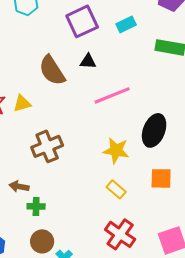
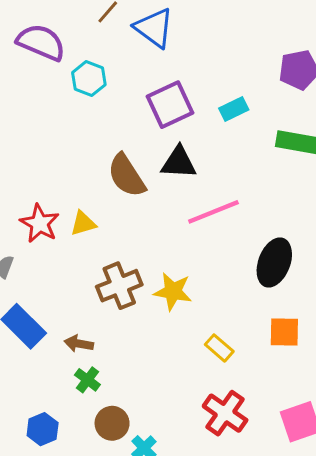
black triangle: (88, 61) -> (179, 163), size x1.5
yellow star: (116, 150) -> (173, 291), moved
green cross: (36, 206) -> (87, 380), moved, turned 36

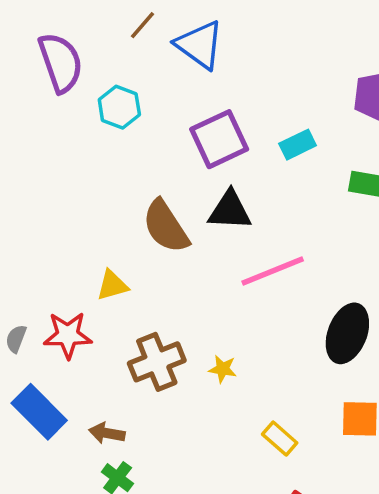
purple semicircle: (41, 42) -> (61, 63), turned 48
red star: (40, 223) -> (68, 335), moved, turned -30
yellow star: (173, 291) -> (223, 369), size x0.6

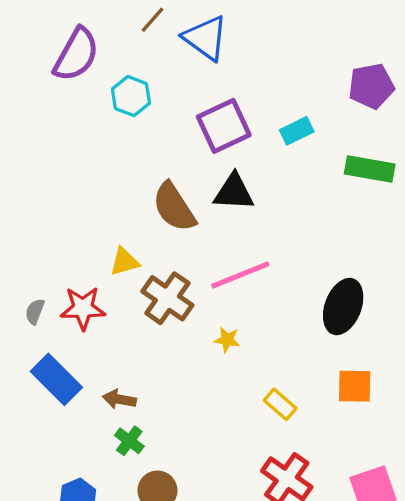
purple semicircle: (61, 63) -> (76, 55), turned 48
pink line: (273, 271) -> (240, 275), moved
brown cross: (157, 362) -> (167, 298), moved, turned -33

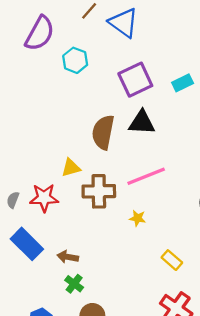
brown semicircle: (174, 207) -> (103, 132), turned 44
brown cross: (167, 298) -> (99, 191), turned -36

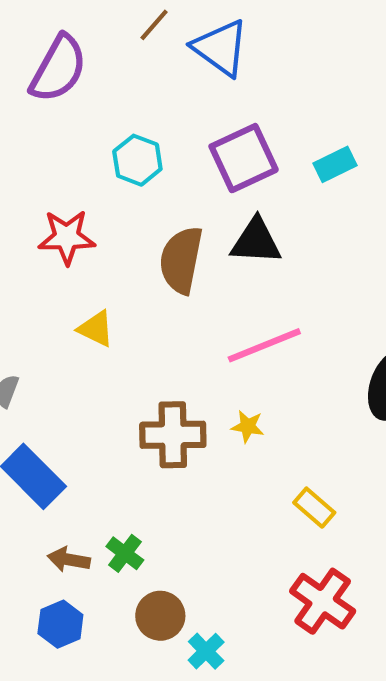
cyan hexagon: (75, 60) -> (137, 160), moved
yellow triangle: (71, 168) -> (96, 329), moved, turned 42
brown cross: (99, 191) -> (173, 435), moved
red star: (44, 198) -> (67, 237), moved
brown arrow: (68, 257) -> (69, 560), moved

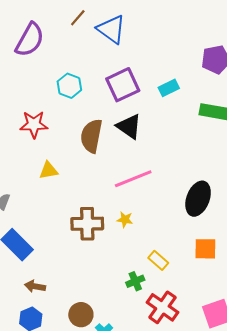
black triangle: (256, 241) -> (129, 126), turned 32
yellow triangle: (96, 329) -> (49, 170), turned -36
green cross: (125, 553) -> (135, 281), moved, turned 30

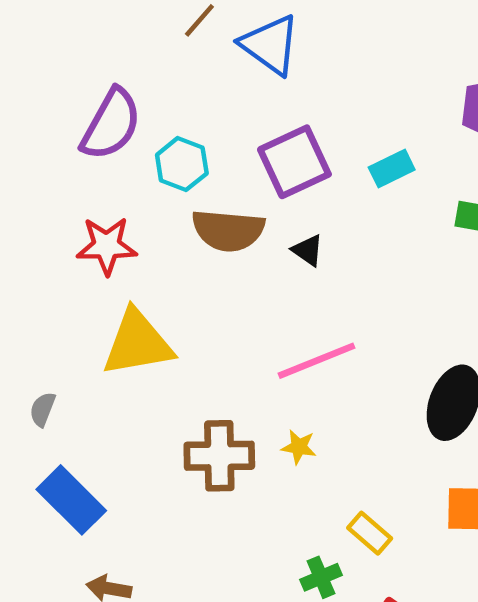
purple semicircle: (30, 40) -> (111, 124), moved
black triangle: (129, 126) -> (308, 250), size x0.6
brown semicircle: (91, 136) -> (228, 230), moved, turned -96
yellow triangle: (49, 170) -> (138, 343), size x1.8

